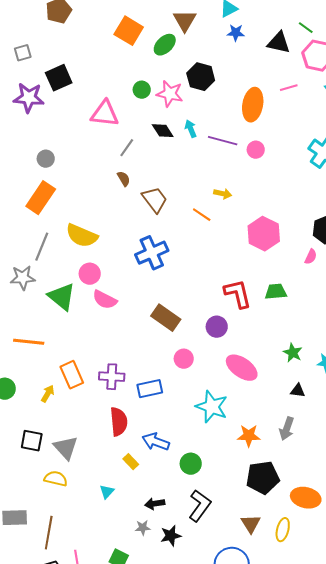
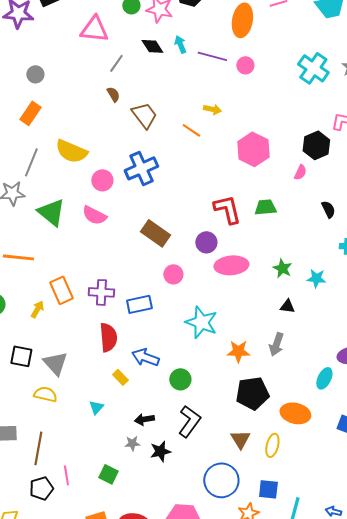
orange rectangle: (41, 198) -> (30, 113), size x0.7
pink circle: (90, 274) -> (102, 180), moved
pink ellipse: (242, 368) -> (231, 265), moved, turned -40

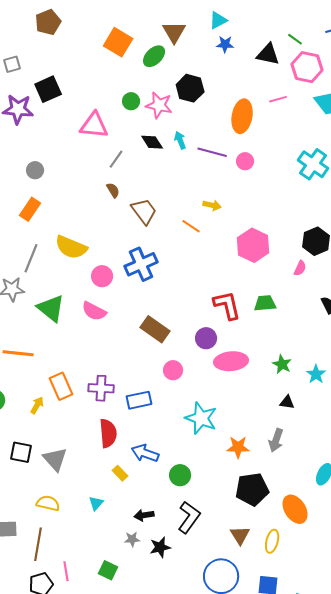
cyan star: (316, 278) -> (316, 374), turned 30
yellow semicircle: (45, 394) -> (48, 503), moved
orange ellipse: (295, 413) -> (295, 509), turned 44

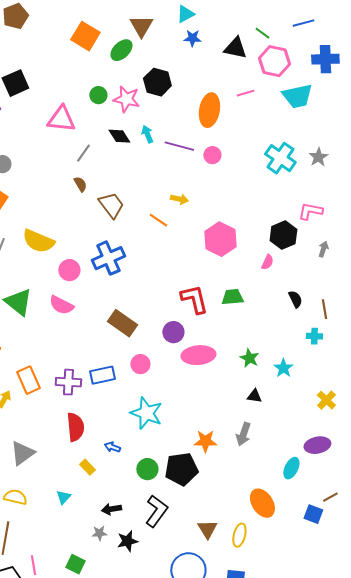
blue rectangle: (139, 400) -> (102, 375), moved
cyan star: (201, 418) -> (146, 413), moved
blue arrow: (145, 453) -> (112, 447), size x0.6
gray triangle: (55, 459) -> (22, 453), turned 36
black pentagon: (252, 489) -> (181, 469), moved

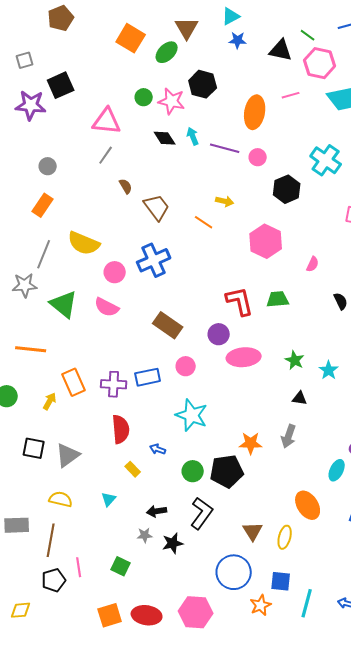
gray line: (83, 153) -> (106, 155), moved
black hexagon: (283, 235) -> (287, 189), moved

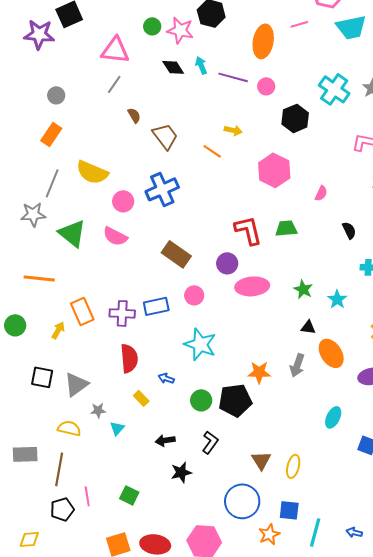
cyan ellipse: (337, 470) -> (333, 417), moved
orange ellipse: (308, 505) -> (331, 353), moved
black L-shape: (202, 513) -> (210, 442), size x0.7
gray star: (145, 535) -> (98, 410), moved

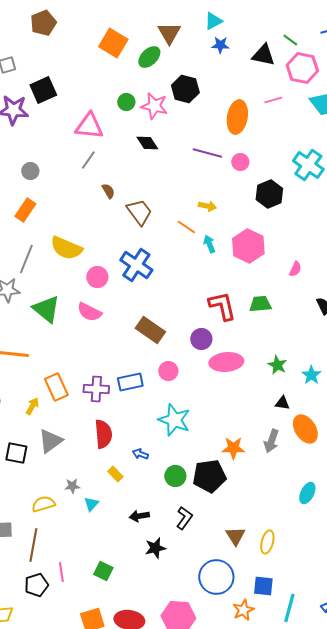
cyan arrow: (201, 65) -> (209, 244), moved
blue cross: (162, 189) -> (136, 265), turned -32
gray triangle: (76, 384) -> (50, 441), moved
yellow semicircle: (69, 428) -> (43, 504), turned -30

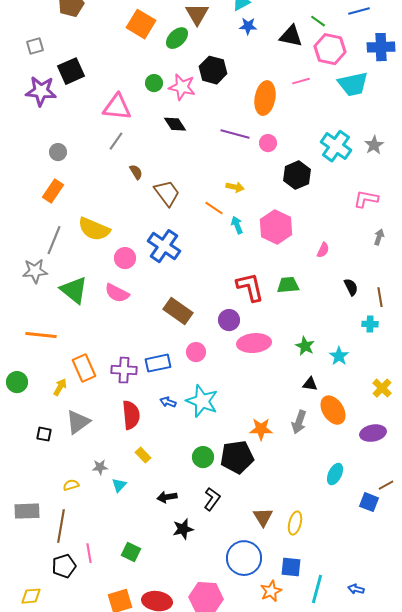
black square: (16, 453) -> (44, 434), size x0.7
blue arrow: (140, 454) -> (168, 402), moved
yellow semicircle: (43, 504) -> (71, 485), size x0.7

